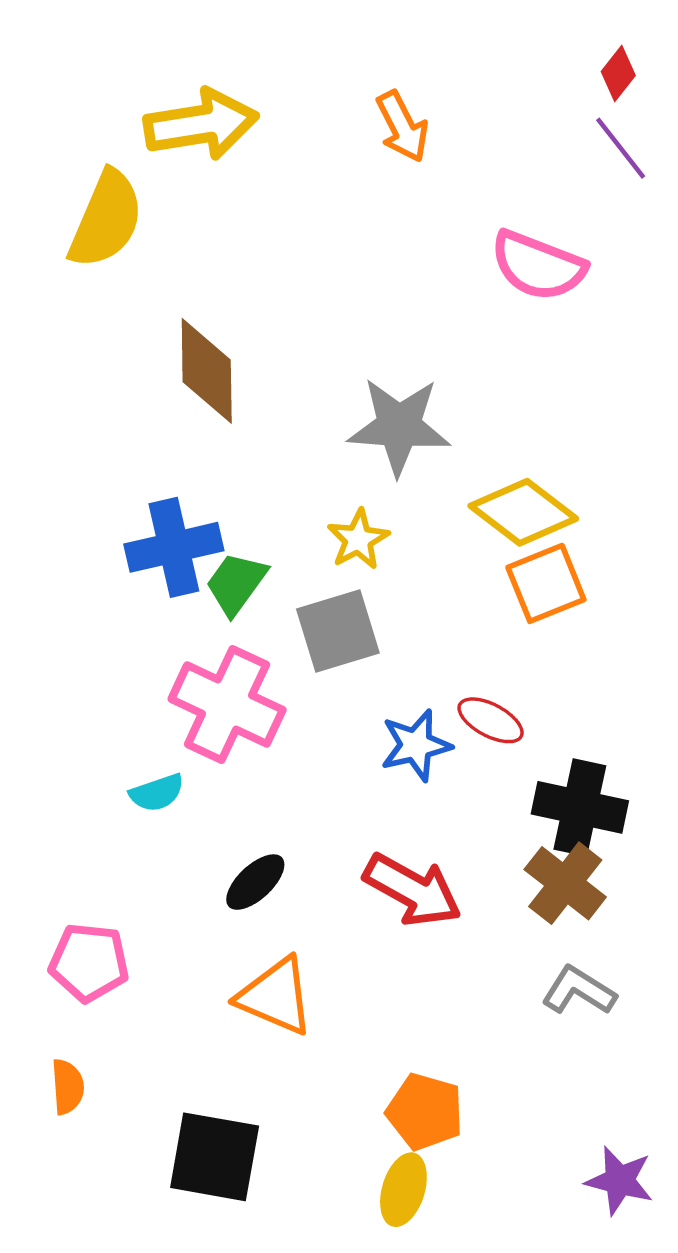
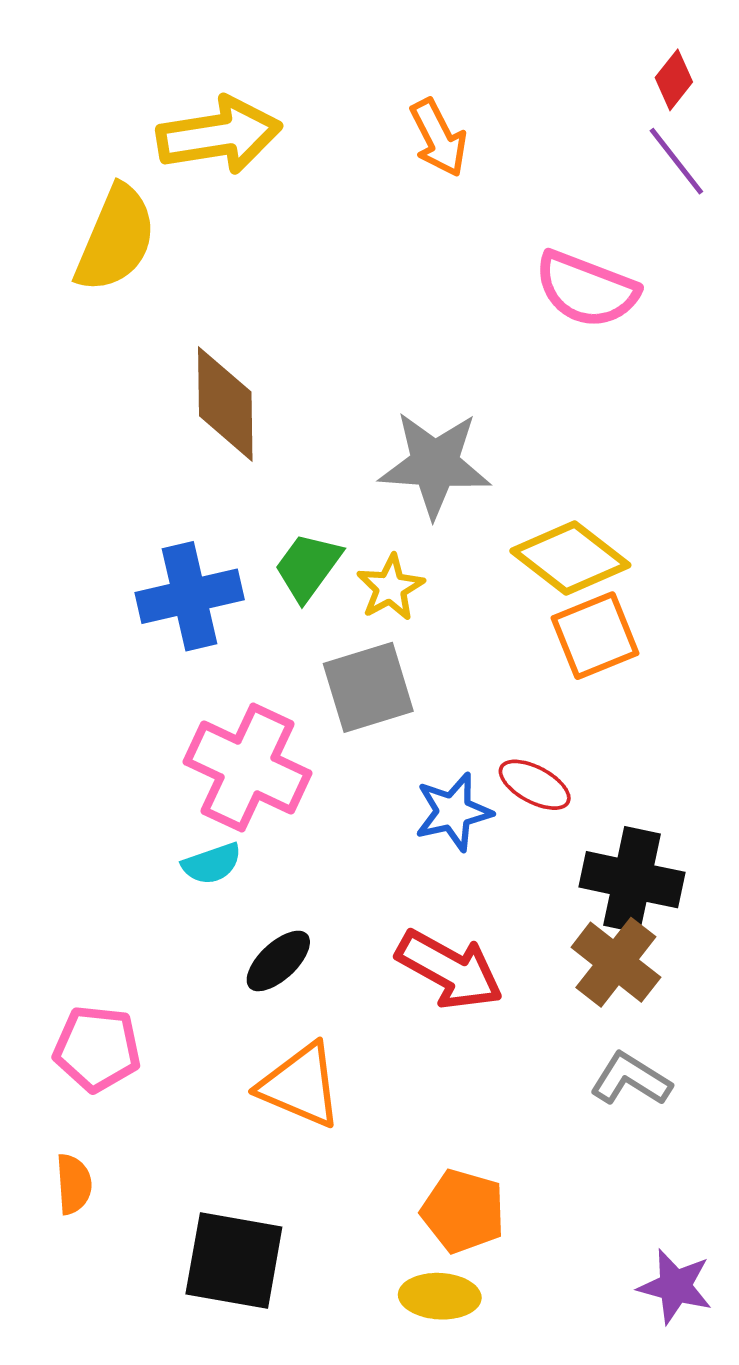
green trapezoid: (236, 583) -> (308, 567), moved
cyan semicircle: (157, 793) -> (212, 864), moved
yellow ellipse: (403, 1190) -> (440, 1296), turned 76

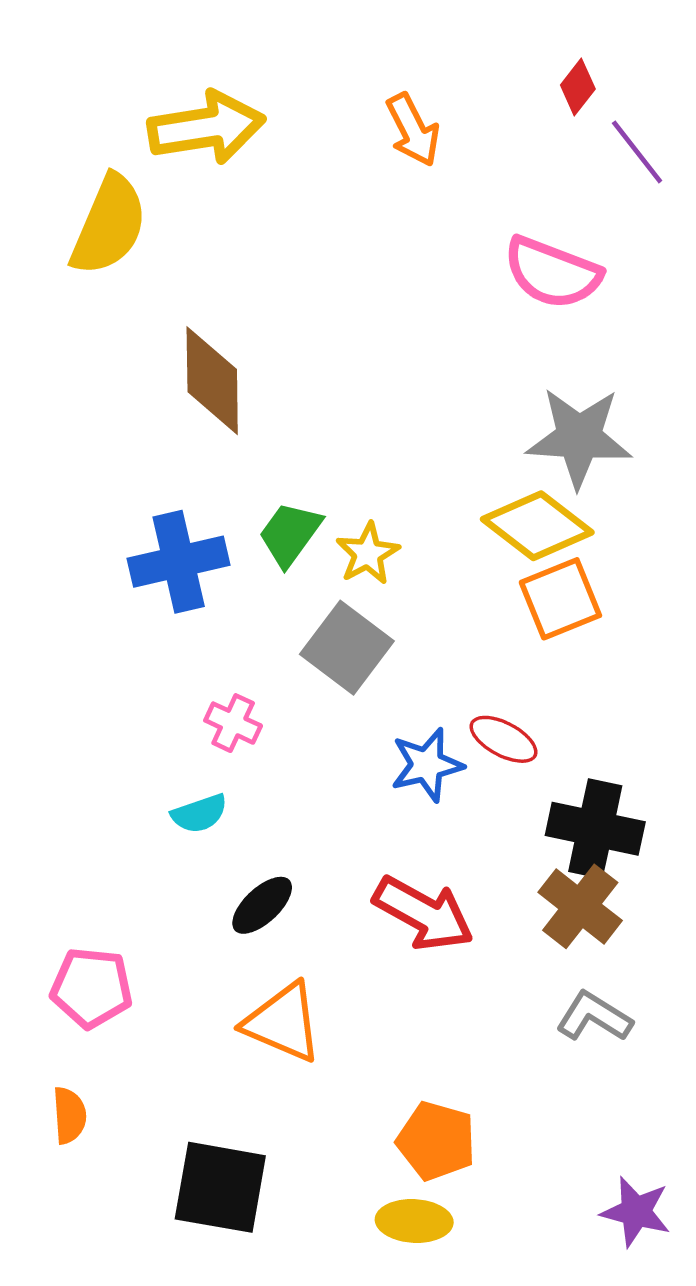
red diamond: (674, 80) -> (578, 87), moved
gray star: (435, 464) -> (579, 438), moved
gray square: (368, 687) -> (347, 648), turned -36
pink cross: (247, 767) -> (233, 723), size x0.5

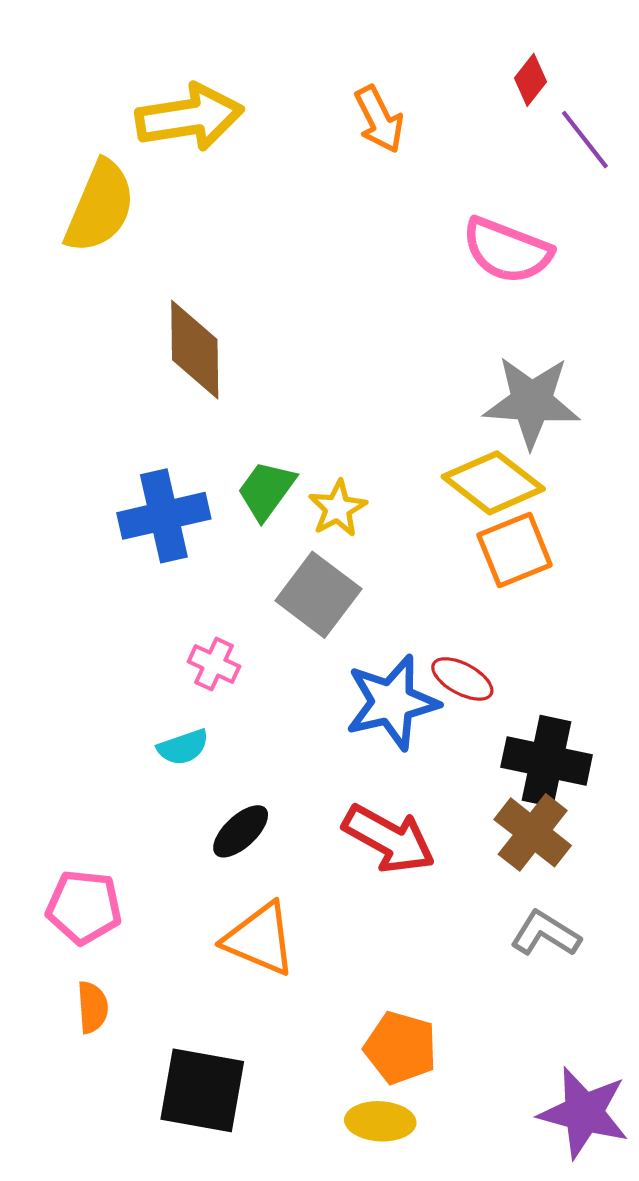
blue star: (427, 765) -> (392, 702), size x1.4
orange semicircle: (69, 1115) -> (92, 1007), moved
purple star: (636, 1212) -> (584, 1113), size x1.4

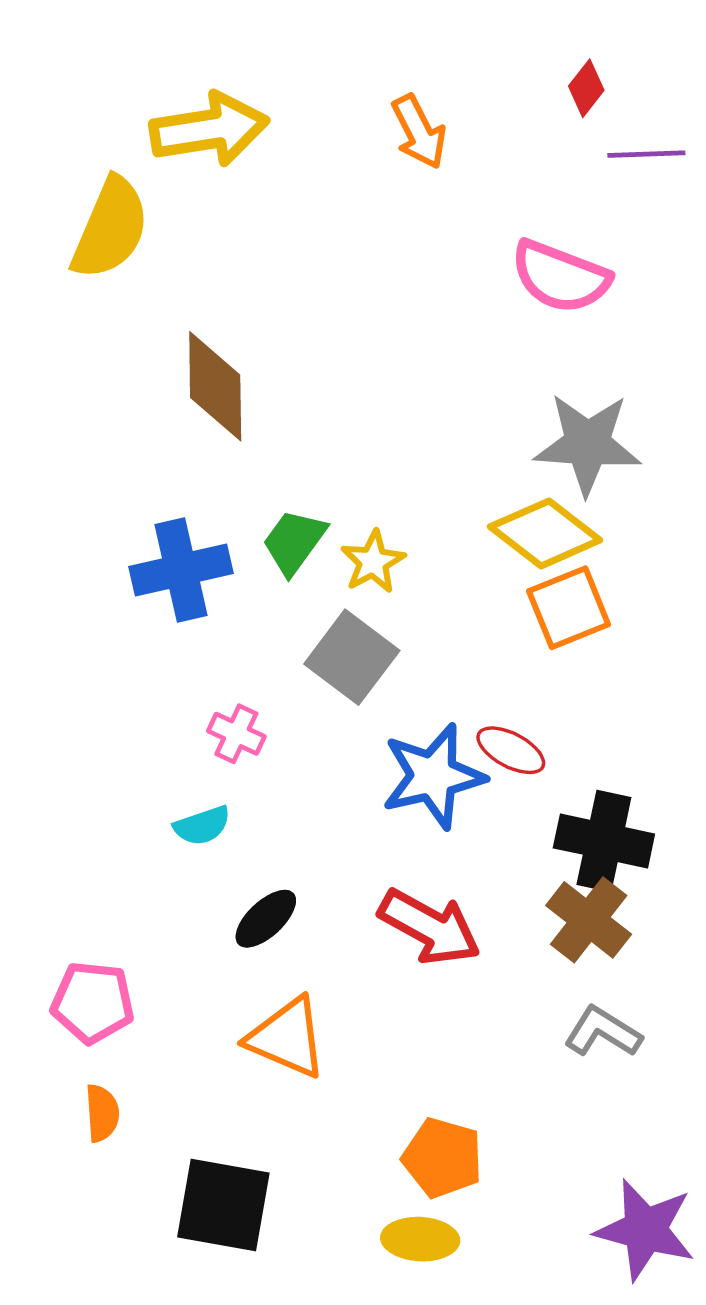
purple line: (585, 140) -> (646, 154), turned -54

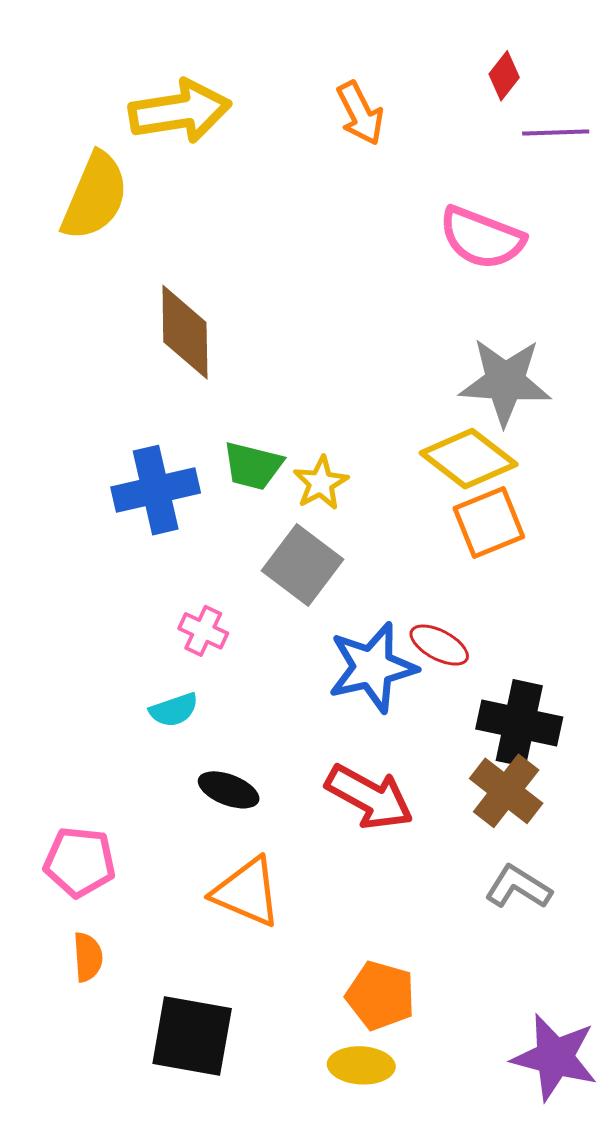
green trapezoid: (294, 542) -> (253, 466), turned -112
black ellipse: (266, 919) -> (229, 790), turned 64

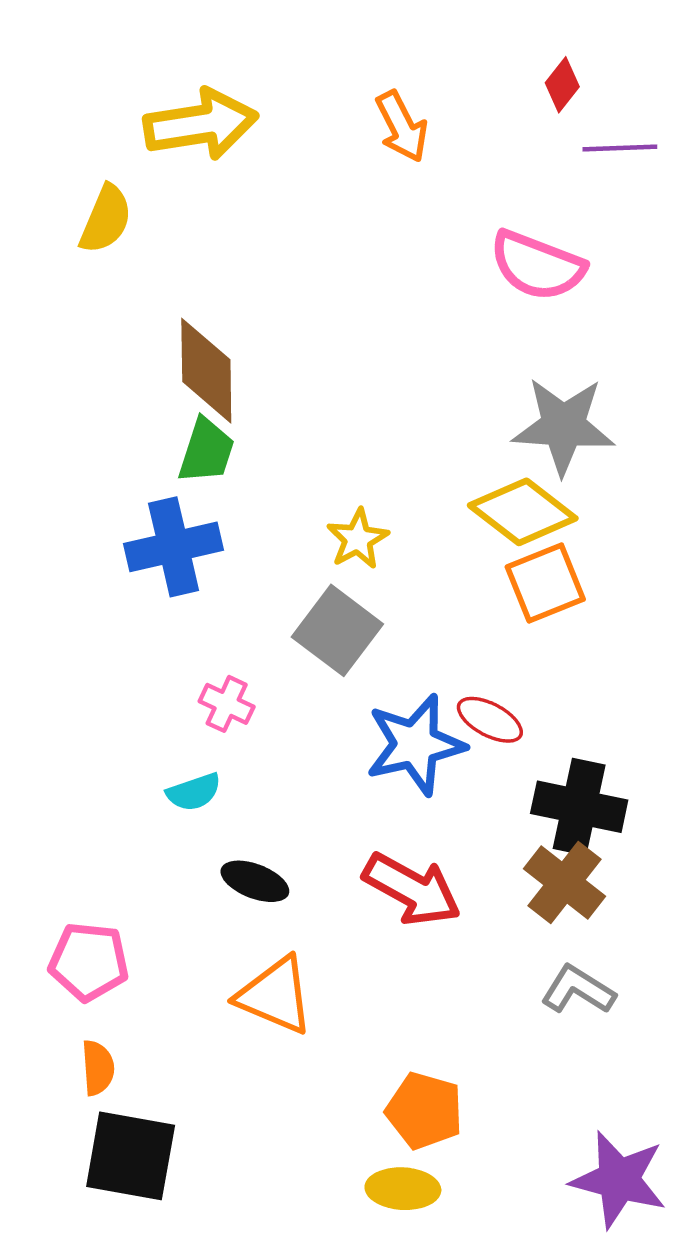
yellow semicircle: (95, 196) -> (106, 219), size x0.7
green trapezoid: (253, 466) -> (206, 451), moved, turned -86
black square: (192, 1036) -> (131, 1156), moved

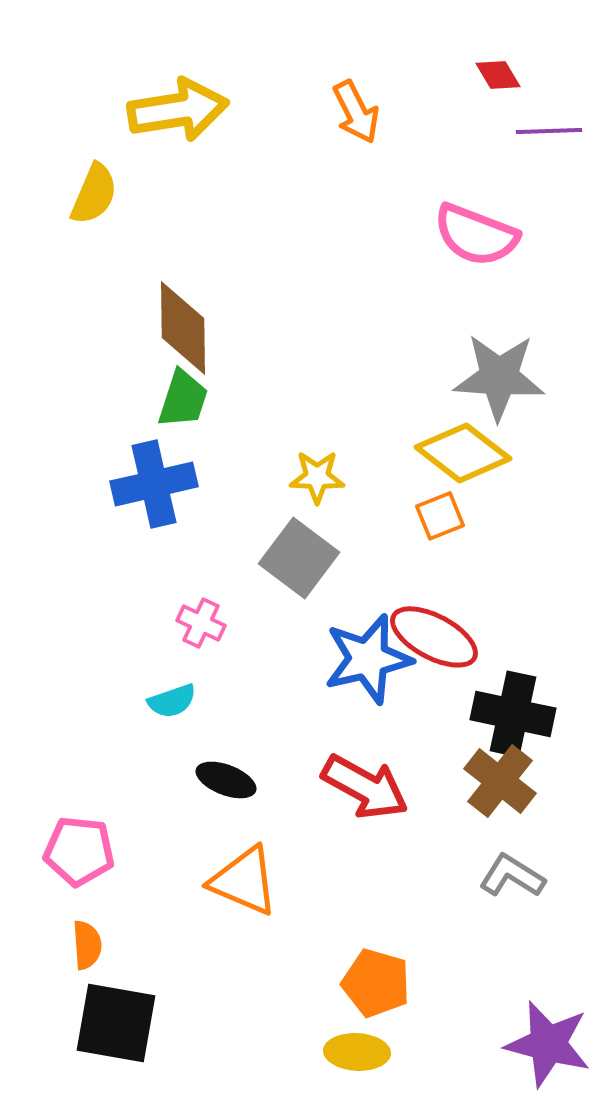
red diamond: (562, 85) -> (498, 75), turned -69
yellow star: (358, 539) -> (317, 477), turned 30
orange square: (545, 583) -> (440, 516), moved, size x0.7
red ellipse: (490, 720) -> (434, 637), size x1.5

